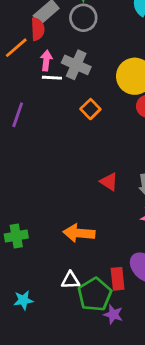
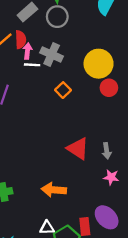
red semicircle: (38, 29) -> (21, 40), moved
red triangle: (109, 182) -> (78, 149), size x1.5

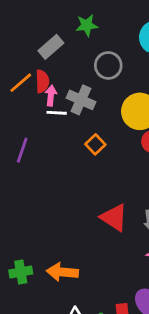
gray circle: (57, 17) -> (108, 65), moved
orange arrow: (54, 190) -> (62, 272), moved

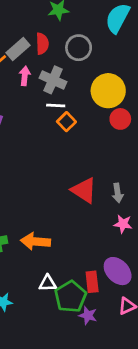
gray rectangle: (51, 47) -> (18, 49), moved
red semicircle: (42, 81) -> (42, 44), moved
white line: (57, 113) -> (56, 106), moved

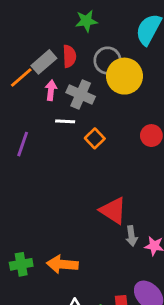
yellow circle: (108, 91) -> (125, 76), moved
white line: (56, 106) -> (65, 121), moved
gray arrow: (118, 193) -> (132, 236), moved

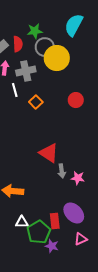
green star: (86, 21) -> (35, 31), moved
gray cross: (81, 94) -> (26, 71), turned -36
white line: (65, 121) -> (15, 90), turned 72

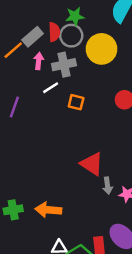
gray circle: (45, 47) -> (71, 36), moved
white line: (15, 90) -> (51, 88), turned 72
orange square: (36, 102) -> (76, 102), turned -32

